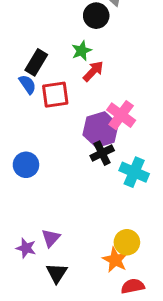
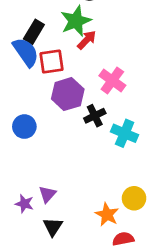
green star: (82, 51) -> (76, 21), size x1.6
blue semicircle: (27, 84) -> (26, 52), size x1.6
purple hexagon: (101, 130) -> (68, 94), moved
yellow circle: (127, 242) -> (134, 198), moved

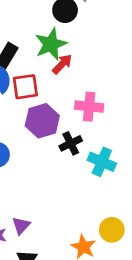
pink cross: (112, 81) -> (89, 107), turned -30

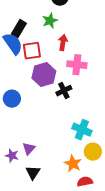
green star: (51, 44) -> (50, 21), size x0.7
red arrow: (62, 64) -> (63, 43), moved, turned -35
cyan cross: (102, 162) -> (82, 130), moved

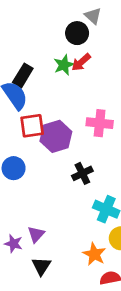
red arrow: (63, 43) -> (81, 62), moved, turned -140
red square: (32, 51) -> (32, 126), moved
black cross: (64, 91) -> (82, 173), moved

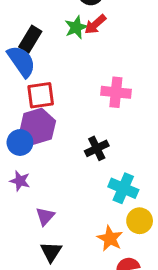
purple hexagon: (56, 136) -> (38, 126), moved
purple star: (14, 244) -> (20, 181), moved

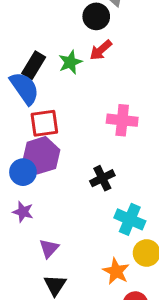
green star: (76, 27) -> (70, 62), moved

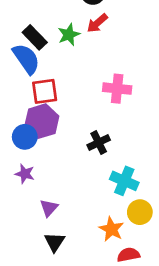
black rectangle: (34, 65) -> (35, 37), turned -75

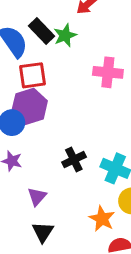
green star: (69, 35) -> (65, 35), moved
black rectangle: (35, 37) -> (41, 31), moved
black cross: (99, 143) -> (74, 160), moved

